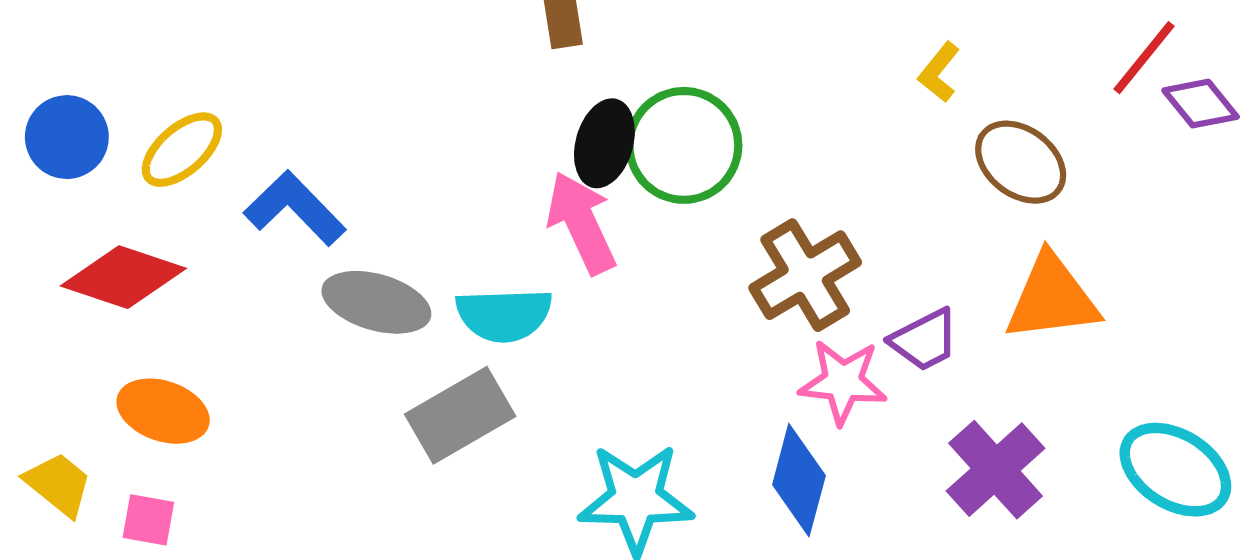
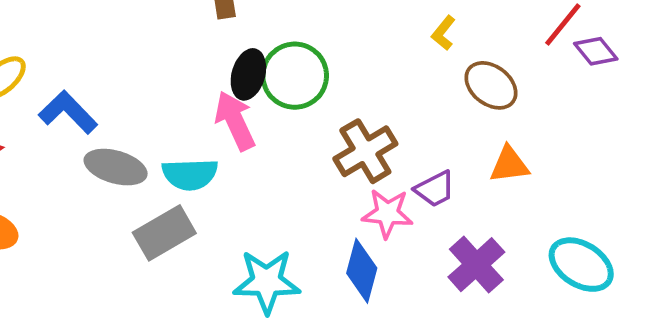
orange triangle: (1052, 298) -> (509, 165), size x0.7

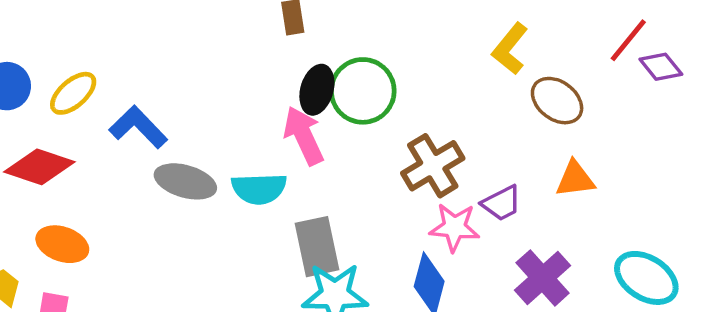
yellow L-shape: (443, 33) -> (510, 49), size x1.5
gray rectangle: (164, 233) -> (317, 247), moved, turned -72

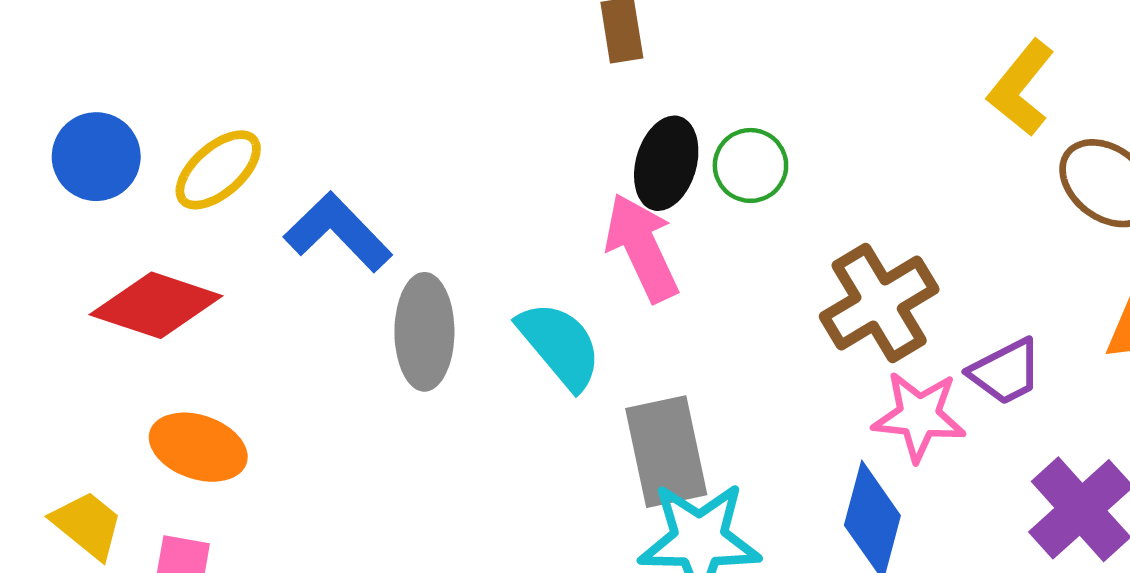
green circle: (363, 91) -> (750, 165), size x0.6
gray ellipse: (185, 181) -> (424, 332), turned 74
cyan semicircle: (259, 189) -> (560, 345), turned -128

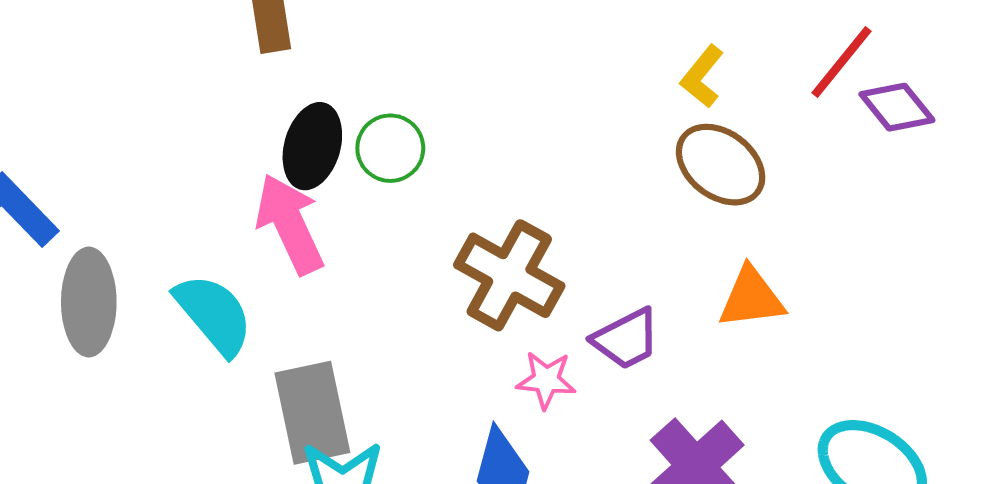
yellow L-shape: (1021, 88) -> (702, 76), moved, size x0.7
brown cross: (879, 303) -> (509, 275), turned -30
pink star: (919, 416) -> (546, 380), size x0.7

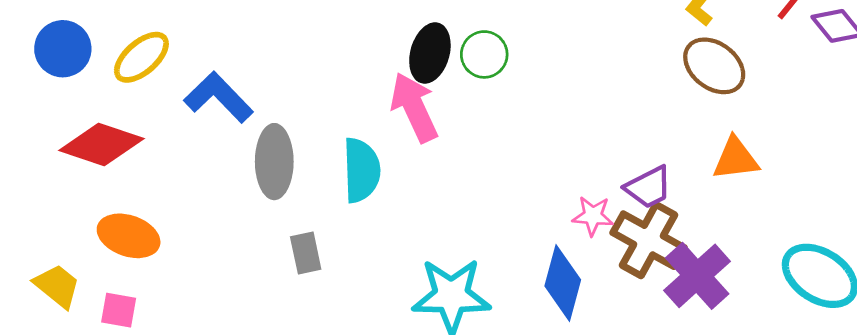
brown cross: (509, 275) -> (648, 240), moved
cyan semicircle: (214, 314) -> (361, 170), turned 38
gray rectangle: (312, 413) -> (306, 253), moved, size x0.6

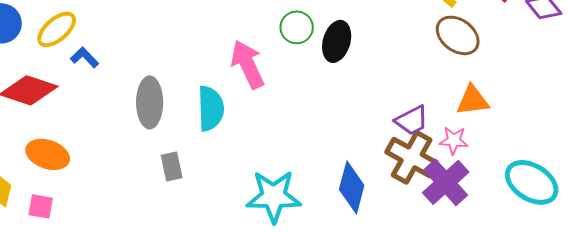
black ellipse: (430, 53) -> (337, 41), moved
blue L-shape: (219, 97) -> (85, 57), moved, size x0.6
pink star: (593, 216) -> (454, 140), moved

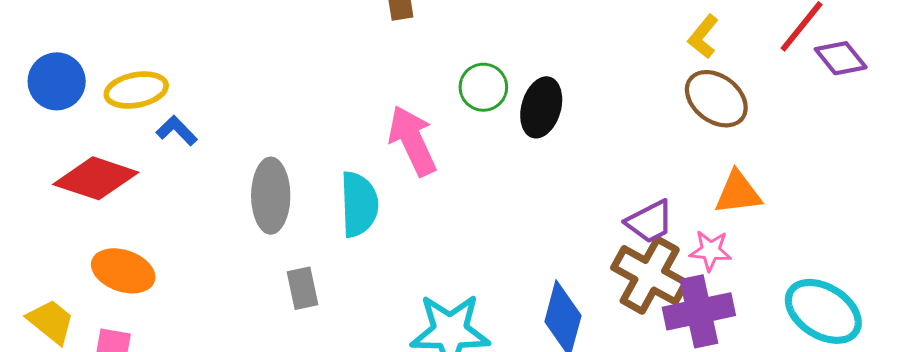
yellow ellipse: (57, 29) -> (136, 90), turned 30
purple cross: (446, 182) -> (699, 311), turned 30

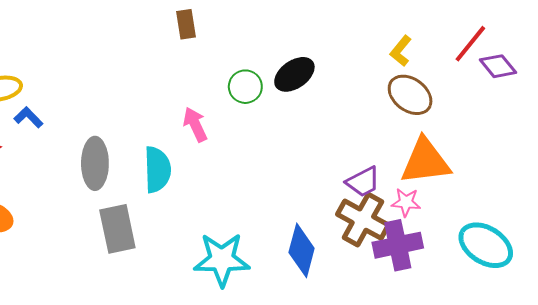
black ellipse: (541, 107) -> (294, 74), moved, turned 39
pink arrow: (412, 141) -> (195, 125), size x0.7
orange triangle: (738, 193) -> (425, 161), size x1.5
gray rectangle: (303, 288) -> (117, 229), size x1.6

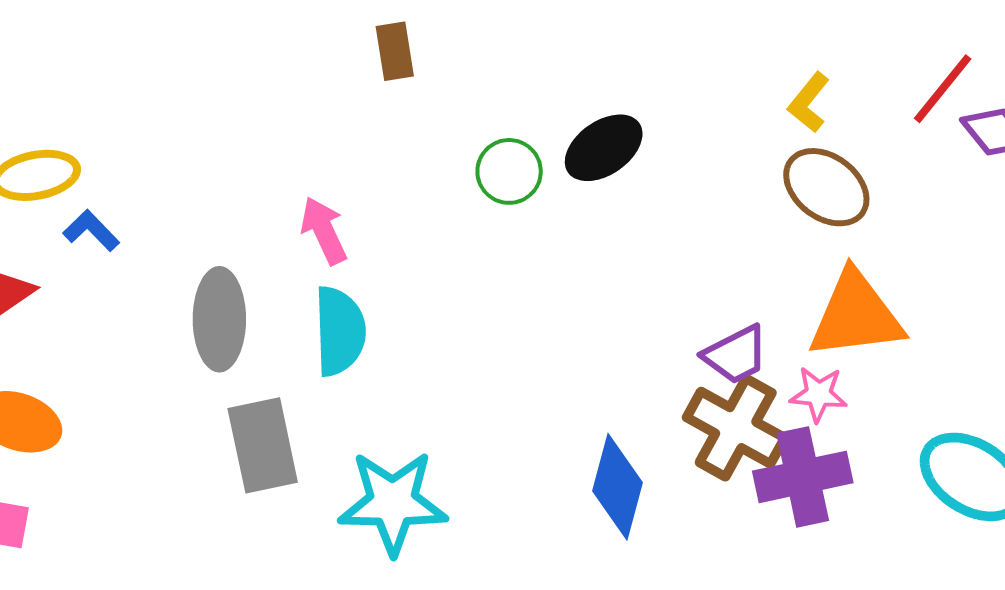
pink arrow: (195, 125) -> (324, 231), moved
cyan star: (222, 260) -> (393, 503), moved

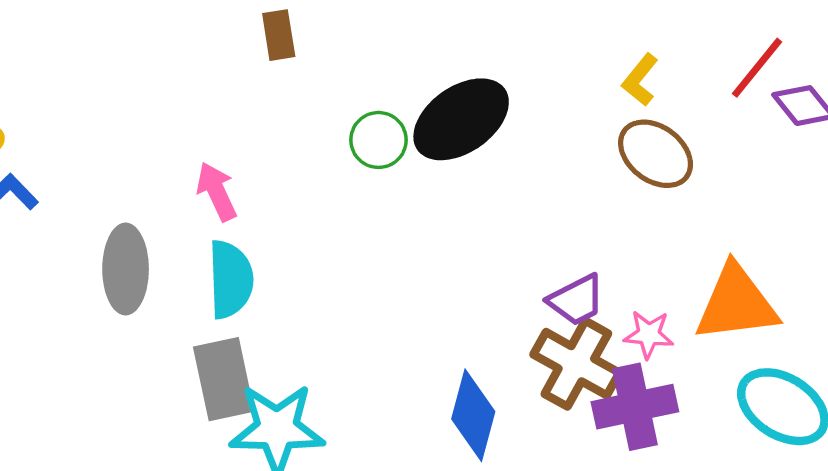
black ellipse: (604, 148) -> (461, 119), size x1.4
orange triangle: (856, 315) -> (736, 303), moved
gray rectangle: (263, 445) -> (224, 379), moved

